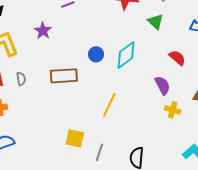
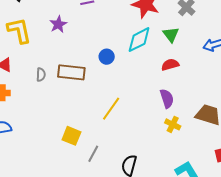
cyan diamond: (126, 55) -> (139, 40), moved
red semicircle: (177, 58) -> (170, 65), moved, turned -66
gray semicircle: (21, 79) -> (41, 75), moved

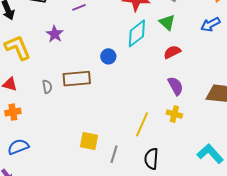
yellow line: (111, 109) -> (142, 124), moved
yellow cross: (173, 124) -> (174, 114), moved

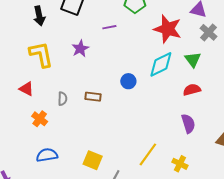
brown rectangle: (77, 79) -> (93, 97), size x0.6
orange cross: (13, 112) -> (40, 119), moved, turned 35
yellow cross: (174, 114) -> (180, 164), moved
blue semicircle: (18, 147) -> (47, 155), moved

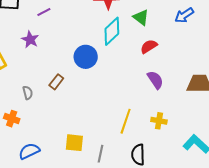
purple line: (109, 27) -> (44, 12), moved
blue circle: (128, 81) -> (86, 57), size x1.5
brown rectangle: (93, 97) -> (56, 82), turned -42

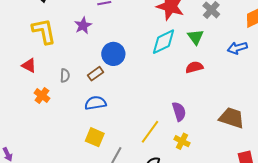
blue circle: (86, 57) -> (113, 54), moved
purple semicircle: (155, 80) -> (179, 112), moved
blue semicircle: (29, 151) -> (95, 103), moved

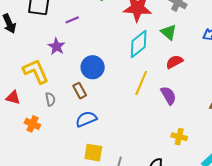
yellow L-shape: (44, 31) -> (36, 71), moved
brown rectangle: (95, 74) -> (80, 91), turned -70
purple semicircle: (179, 112) -> (168, 95), moved
yellow line: (150, 132) -> (141, 83), moved

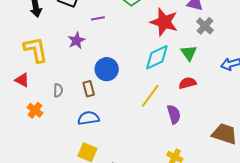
yellow L-shape: (36, 71) -> (36, 50), moved

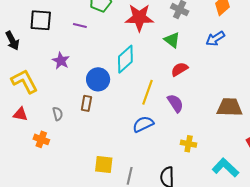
purple line: (98, 18) -> (80, 25), moved, turned 40
cyan diamond: (157, 57) -> (125, 59), moved
brown rectangle: (89, 89) -> (86, 103), turned 42
blue semicircle: (88, 118) -> (143, 124), moved

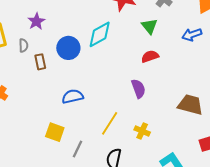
yellow line: (147, 92) -> (110, 123), moved
brown rectangle: (86, 103) -> (40, 62), moved, turned -35
gray semicircle: (58, 114) -> (23, 45), moved
blue semicircle: (143, 124) -> (73, 96), moved

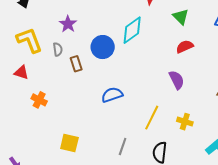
yellow square: (55, 132) -> (69, 143), moved

